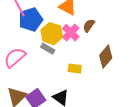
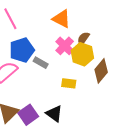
blue pentagon: (31, 20) -> (22, 50), moved
yellow hexagon: (52, 34) -> (82, 54), moved

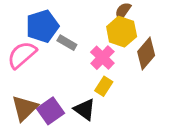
pink cross: (65, 46) -> (102, 58), moved
yellow rectangle: (69, 83) -> (104, 86), moved, turned -64

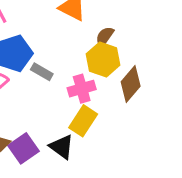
pink cross: (102, 58) -> (82, 89), turned 30
yellow rectangle: (104, 86) -> (83, 121), size x1.4

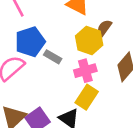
yellow hexagon: (103, 60) -> (89, 40), moved

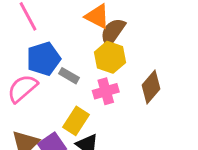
brown semicircle: (104, 28) -> (113, 32), moved, size x1.5
yellow rectangle: (87, 97) -> (76, 121), moved

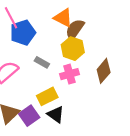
blue pentagon: (44, 59) -> (23, 33), moved
yellow rectangle: (76, 121) -> (47, 96), turned 30

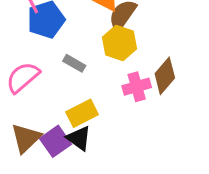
pink cross: (70, 74) -> (137, 87), moved
black triangle: (56, 114) -> (79, 138), moved

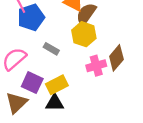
black triangle: (79, 138) -> (55, 103), turned -36
purple square: (55, 141) -> (32, 83), moved, turned -30

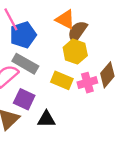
gray rectangle: (51, 49) -> (25, 64), moved, size x1.6
yellow rectangle: (57, 85) -> (62, 80), moved, turned 50

